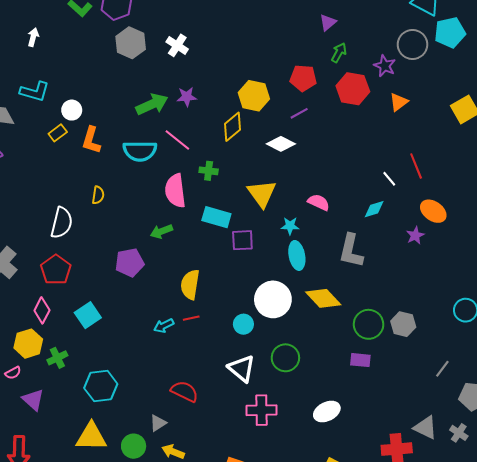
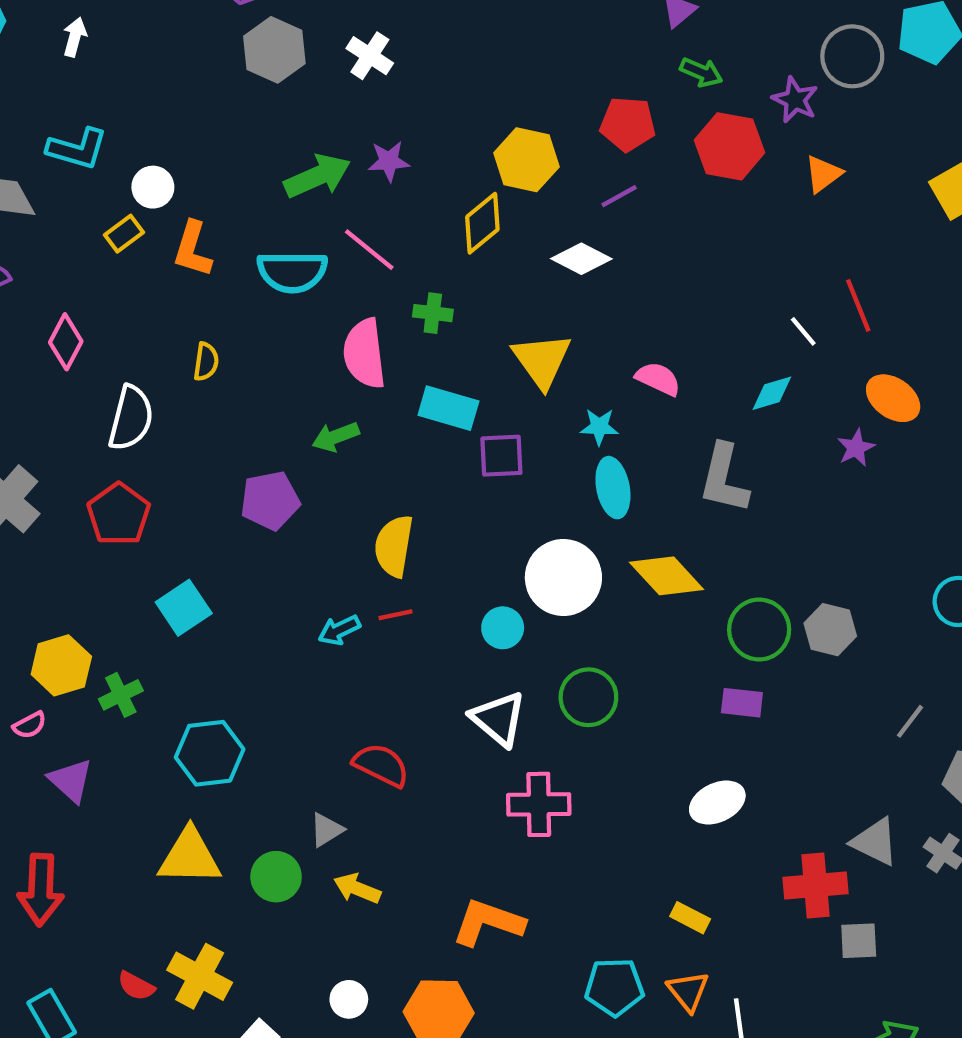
green arrow: (339, 53) -> (701, 72), turned 84
pink diamond: (42, 310) -> (66, 342), moved
white ellipse: (327, 412) -> (717, 803), moved

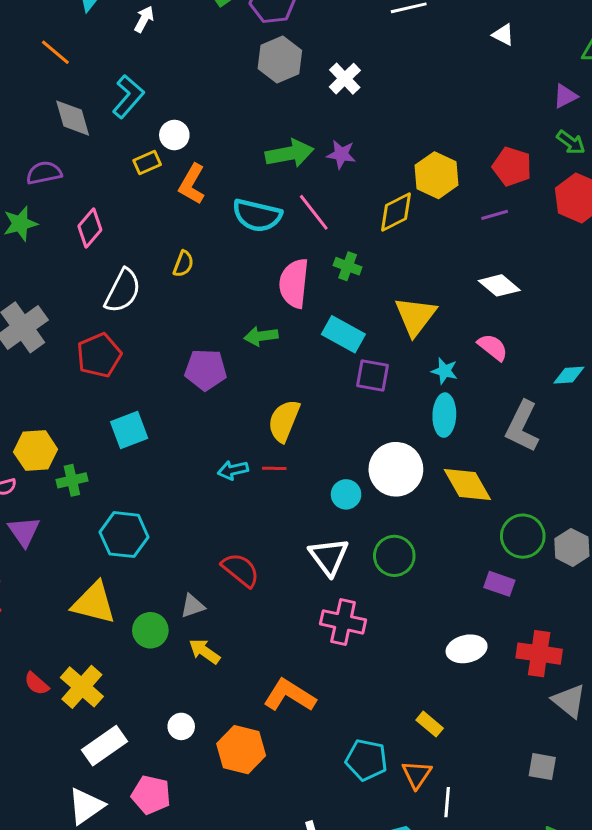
cyan L-shape: (77, 149) -> (128, 97), turned -78
white diamond: (581, 259) -> (499, 285), moved
red cross: (815, 886) -> (539, 654), moved

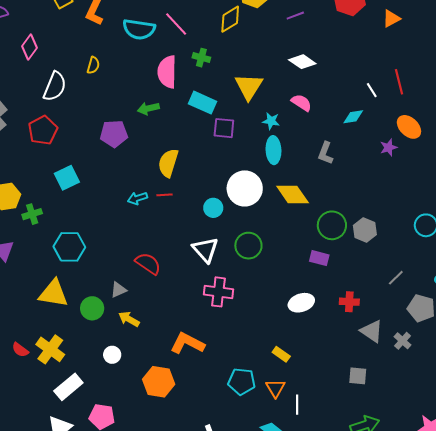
gray L-shape: (522, 426) -> (325, 153), size x0.7
red cross: (539, 654) -> (349, 302), size x0.7
white circle: (181, 726) -> (112, 355), moved

